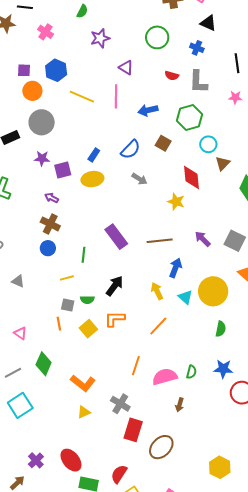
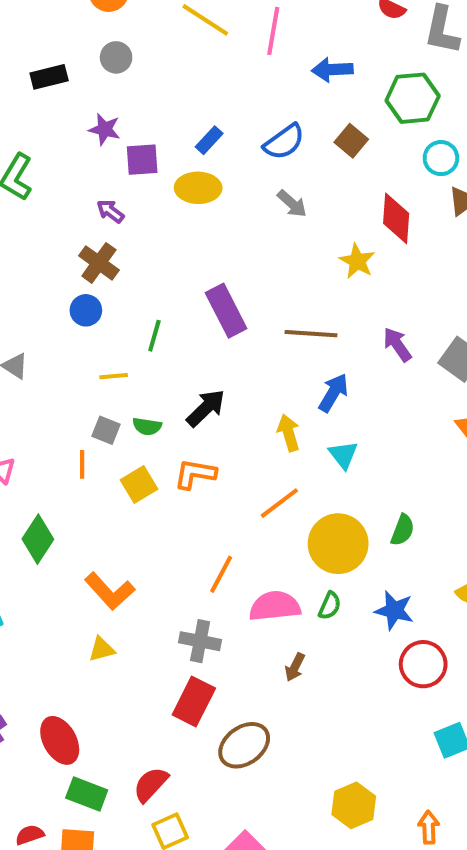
gray circle: (42, 122) -> (116, 57), size x0.6
yellow circle: (213, 291) -> (338, 544), moved
gray cross: (120, 404) -> (200, 641), moved, turned -30

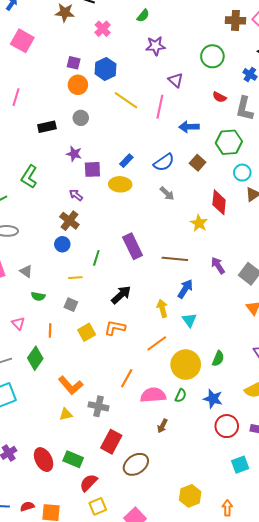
green semicircle: (147, 426) -> (38, 296), moved
orange line: (82, 464) -> (50, 331), moved
gray cross: (200, 641) -> (98, 406), moved
green rectangle: (87, 794) -> (73, 459), moved

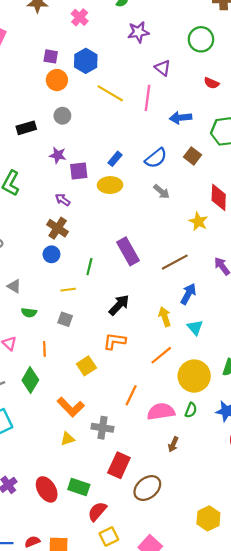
brown line: (175, 259) -> (175, 262), turned -30
yellow square: (87, 332) -> (86, 366), moved

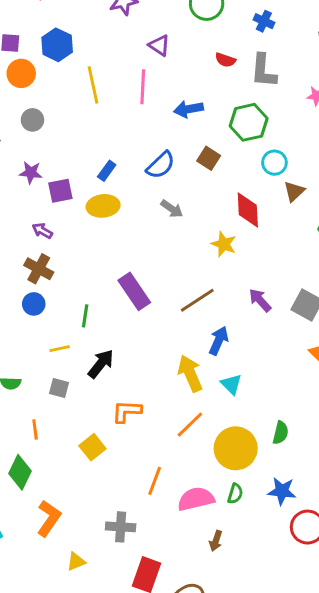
yellow line: (110, 93) -> (93, 85), turned 52
black arrow: (119, 305) -> (101, 364), moved
yellow arrow: (165, 317) -> (190, 373), size x1.4
orange L-shape: (71, 407) -> (49, 518), moved, turned -96
yellow triangle: (68, 439) -> (76, 562), moved

